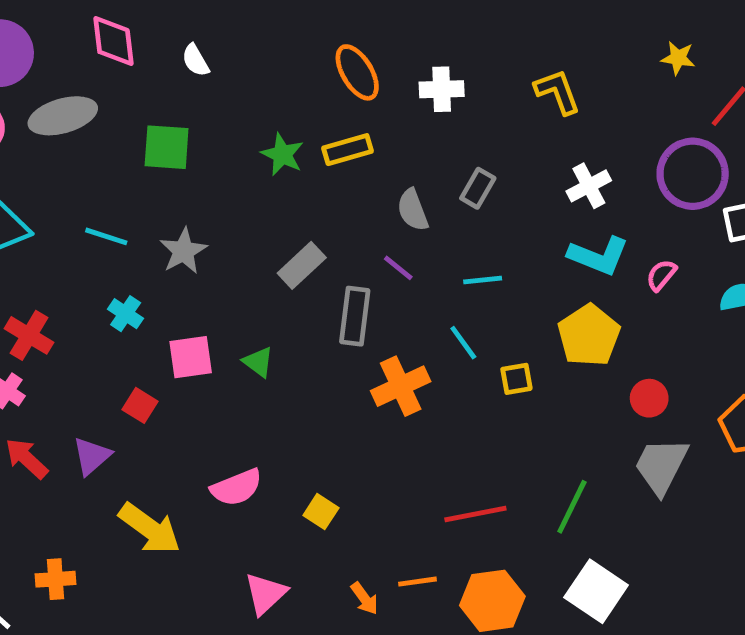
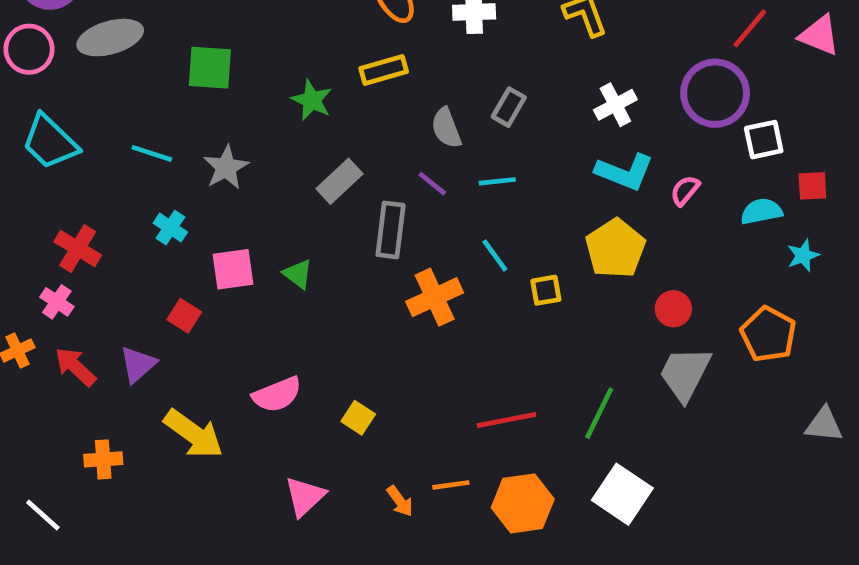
green star: (282, 154) -> (312, 100), moved
cyan line: (483, 280) -> (497, 181), moved
orange cross: (56, 579) -> (103, 459), moved

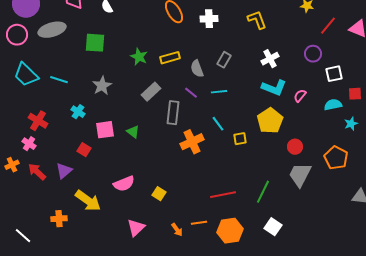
yellow rectangle: (384, 70) -> (170, 58), moved
purple circle: (715, 93) -> (313, 54), size x0.6
cyan line: (152, 153) -> (59, 80), moved
orange cross: (103, 459) -> (59, 219), moved
white square: (622, 494) -> (273, 227), size x0.7

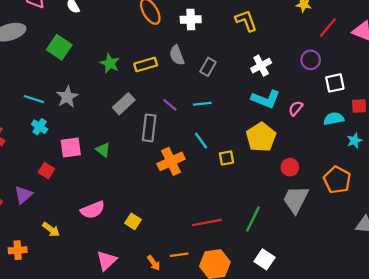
green square: (95, 43) -> (59, 47), turned 30
gray semicircle: (197, 69) -> (177, 55), moved
cyan line: (59, 80) -> (34, 99), moved
yellow arrow: (88, 201) -> (51, 229), size x0.6

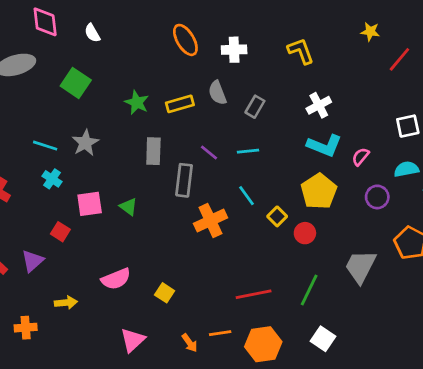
purple circle: (311, 60) -> (377, 197), moved
gray rectangle: (124, 104) -> (153, 151), turned -45
yellow square: (226, 158) -> (277, 216), turned -35
red circle: (290, 167) -> (305, 233), moved
yellow arrow: (51, 229) -> (66, 303), turned -42

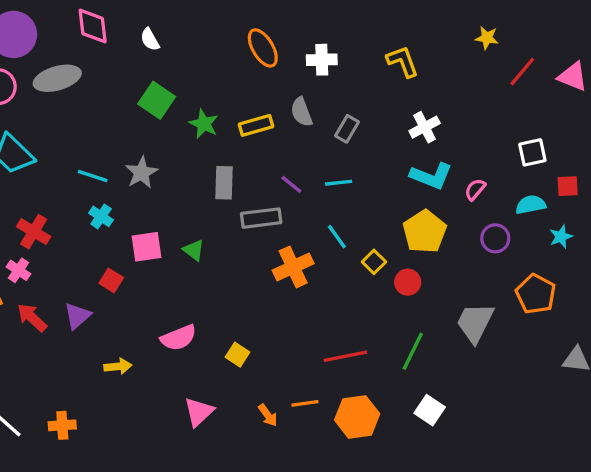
green square: (76, 83) -> (157, 100), moved
gray rectangle: (184, 180) -> (261, 218), turned 76
orange cross: (26, 328) -> (62, 425), moved

